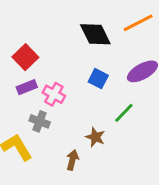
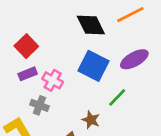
blue square: (98, 79) -> (93, 66), size x1.6

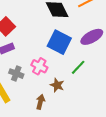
pink cross: (53, 80) -> (39, 66), moved

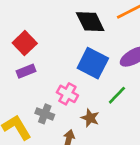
gray cross: (16, 74) -> (45, 114), moved

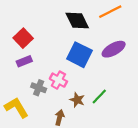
green line: (117, 95) -> (99, 97), moved
gray cross: (45, 114) -> (39, 88), moved

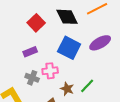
red square: (23, 38) -> (36, 23), moved
purple rectangle: (24, 61) -> (30, 52), moved
pink cross: (58, 80) -> (50, 71), turned -35

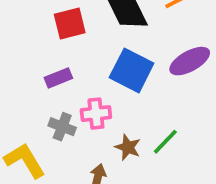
red square: (36, 23) -> (70, 24), turned 30

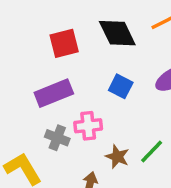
blue square: (132, 70) -> (121, 86), size x0.6
purple rectangle: (58, 78) -> (54, 93), size x1.5

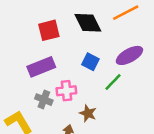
green line: (152, 151) -> (113, 82), moved

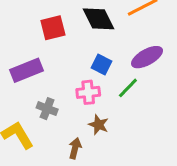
purple rectangle: (41, 67) -> (26, 70), moved
pink cross: (66, 91) -> (88, 92), moved

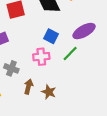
brown star: (98, 125) -> (49, 92), moved
brown arrow: (75, 148) -> (28, 87), moved

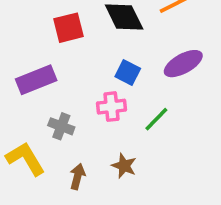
green line: (70, 53) -> (156, 119), moved
brown arrow: (28, 87) -> (77, 177), moved

